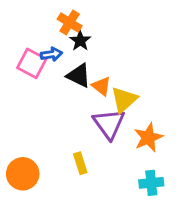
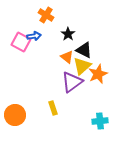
black star: (80, 41) -> (68, 34), moved
black triangle: (79, 75) -> (84, 50), moved
purple triangle: (109, 124) -> (72, 82), turned 30
orange star: (148, 137) -> (98, 74), moved

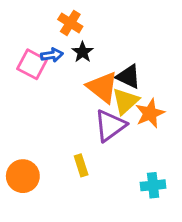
black star: (68, 34) -> (83, 52), moved
orange triangle: (67, 57) -> (102, 87), size x1.6

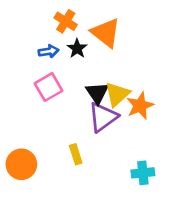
pink square: (32, 64) -> (49, 87), moved, turned 32
black triangle: (129, 77) -> (97, 93), moved, turned 30
orange triangle: (102, 87) -> (106, 33), moved

